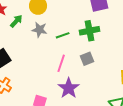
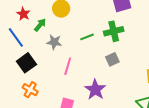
gray star: (39, 30) -> (54, 42), moved
pink line: (61, 63) -> (68, 66), moved

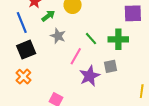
green line: (87, 37) -> (91, 39), turned 56
pink line: (68, 66) -> (76, 56), moved
purple star: (95, 90) -> (90, 76), moved

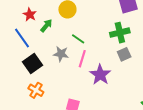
gray star: (58, 36) -> (61, 54), moved
green line: (91, 39) -> (78, 39), moved
gray square: (111, 66) -> (124, 54), moved

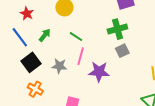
green arrow: (46, 26) -> (45, 35), moved
gray star: (61, 54) -> (59, 66), moved
purple star: (100, 75) -> (99, 72), turned -30

